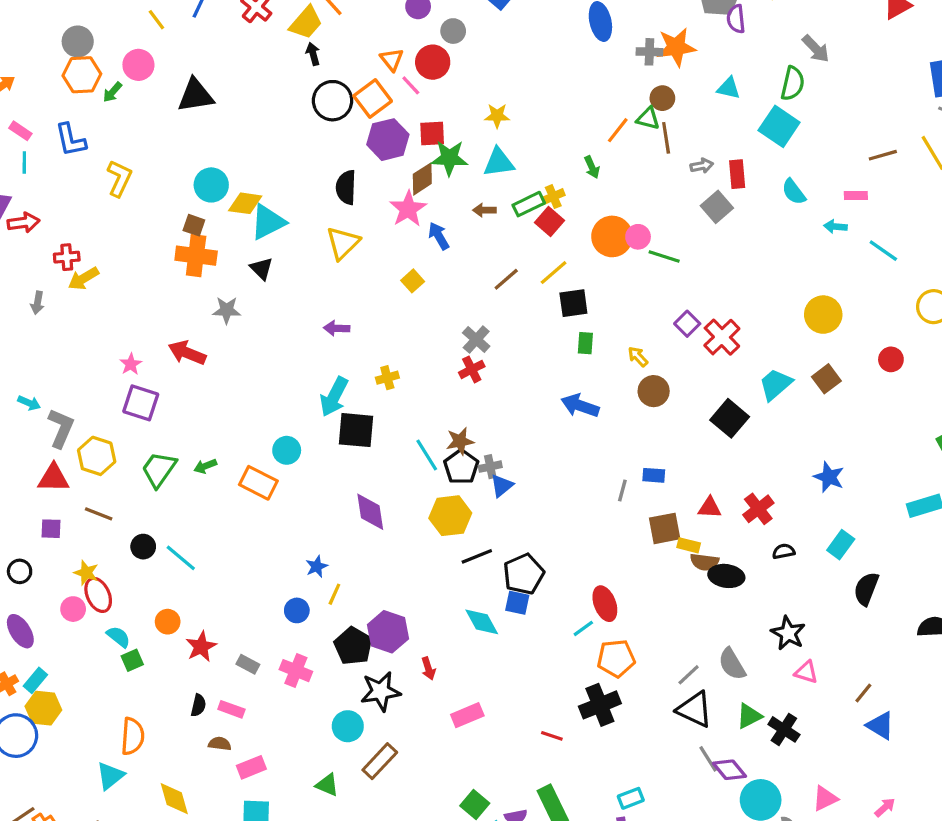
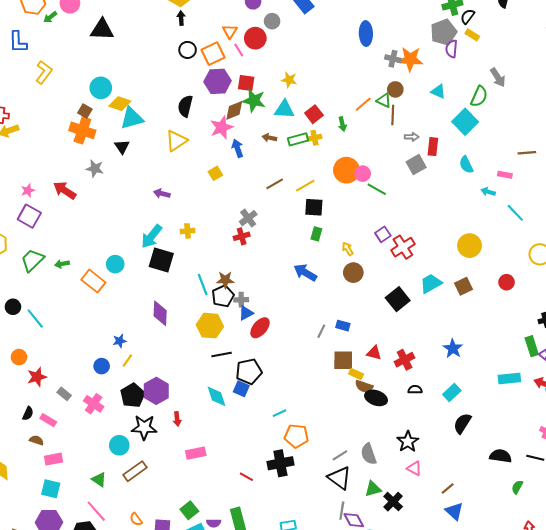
black circle: (333, 101) -> (188, 50), size x0.7
red square: (550, 221) -> (314, 114), moved
red ellipse: (605, 604) -> (260, 328), moved, turned 50
gray line: (708, 759) -> (342, 511), turned 30

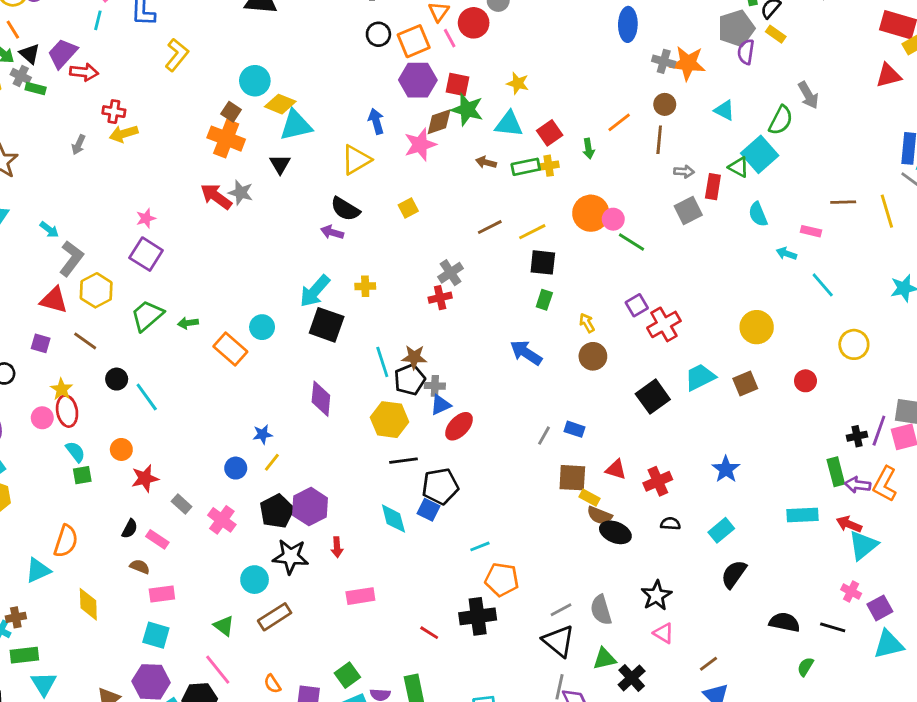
green triangle: (384, 100) -> (739, 167), moved
black semicircle: (185, 106) -> (345, 209), moved, turned -75
blue arrow: (237, 148) -> (376, 121), moved
red arrow: (65, 190) -> (216, 196), moved

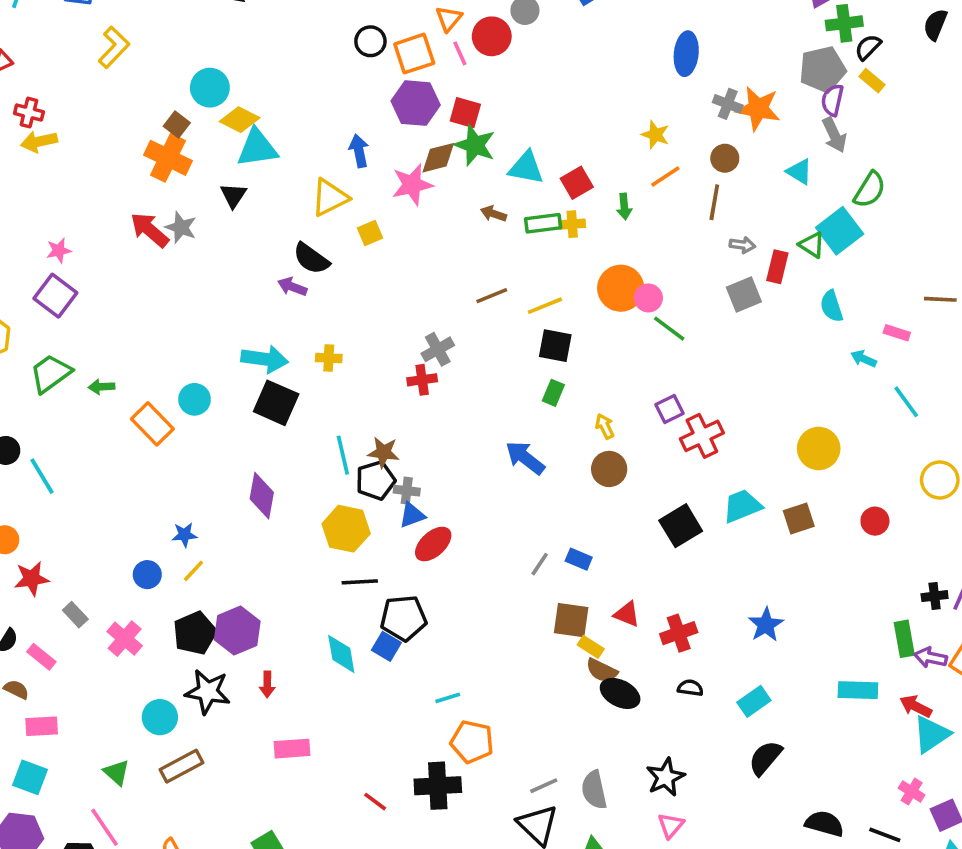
yellow star: (518, 83) -> (655, 135), moved
gray arrow: (808, 95) -> (834, 135), moved
yellow square: (408, 208) -> (370, 233), moved
cyan arrow: (315, 291) -> (265, 359), turned -128
pink triangle: (664, 633) -> (671, 825), turned 35

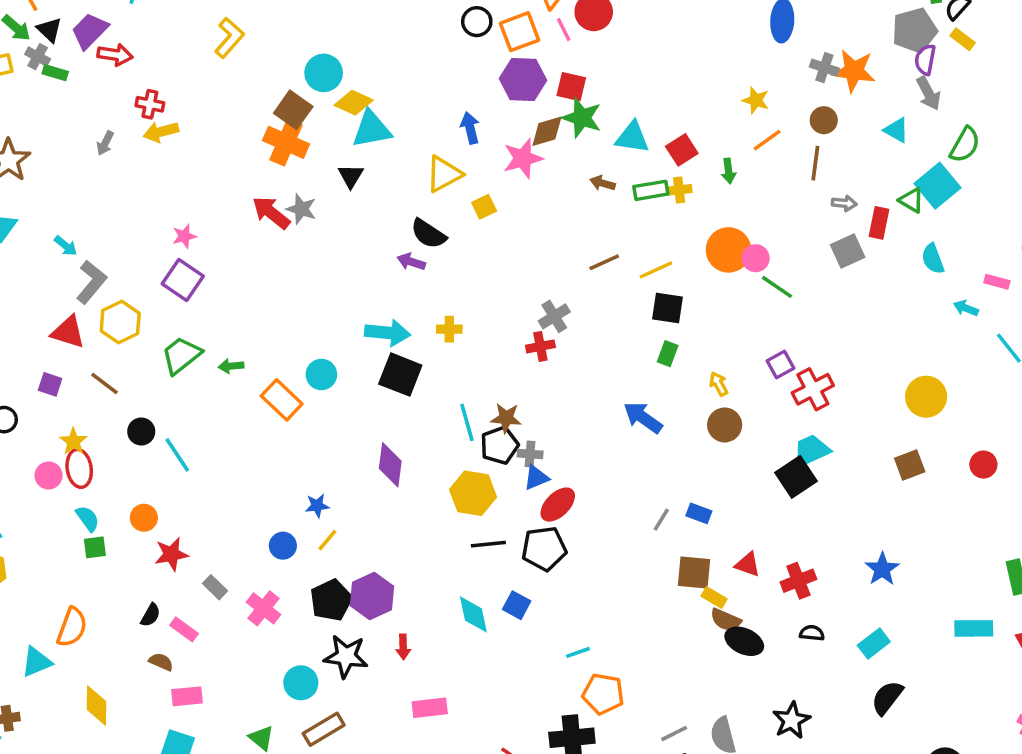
brown square: (177, 125) -> (293, 110), size x1.5
cyan trapezoid: (742, 506) -> (811, 450), moved
black pentagon: (403, 618) -> (544, 549), moved

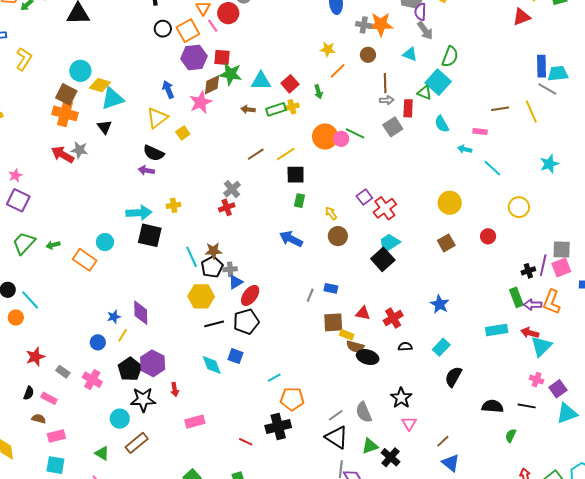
brown line: (815, 163) -> (385, 83), moved
green line: (777, 287) -> (355, 133), moved
purple diamond: (390, 465) -> (141, 313), moved
orange circle: (144, 518) -> (16, 317), moved

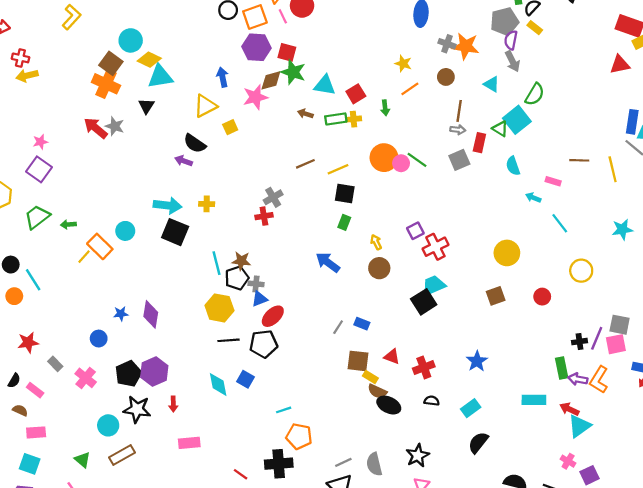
yellow line: (123, 335) -> (84, 257), moved

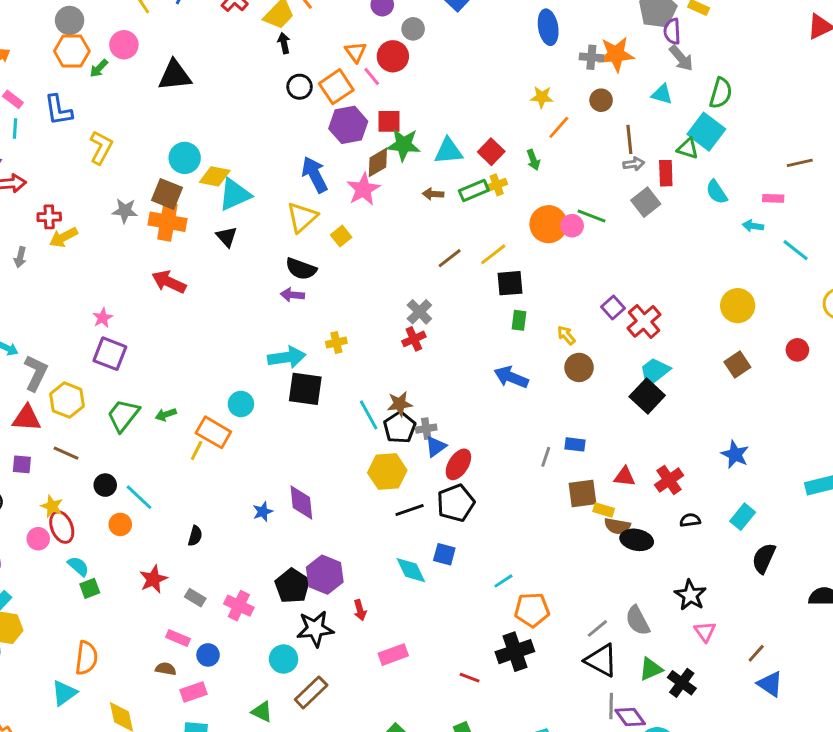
blue arrow: (222, 77) -> (315, 175), size x1.4
gray star: (115, 126) -> (125, 211), moved
blue circle: (99, 339) -> (208, 655), moved
black semicircle: (14, 381) -> (195, 536), moved

